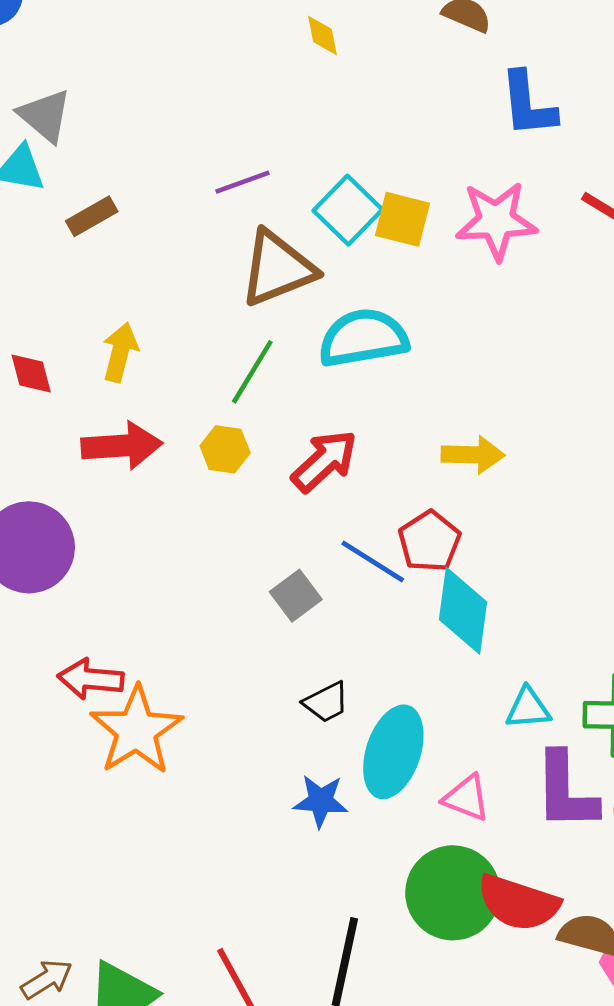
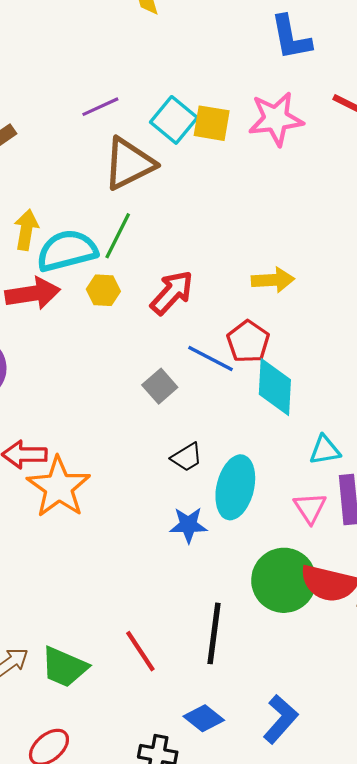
cyan semicircle: (363, 338) -> (67, 251), moved
pink triangle: (466, 798) -> (310, 508), moved, turned 40

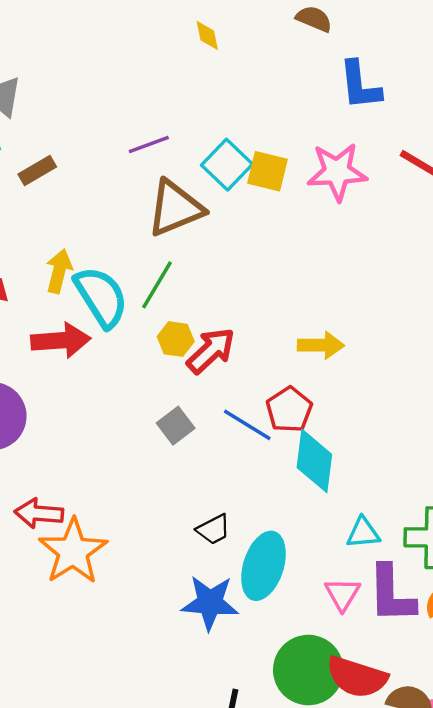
cyan semicircle: (67, 251) -> (101, 297), turned 68
yellow hexagon: (103, 290) -> (176, 339), moved
gray square: (160, 386) -> (176, 426), moved
blue star: (188, 525) -> (210, 603), size x1.4

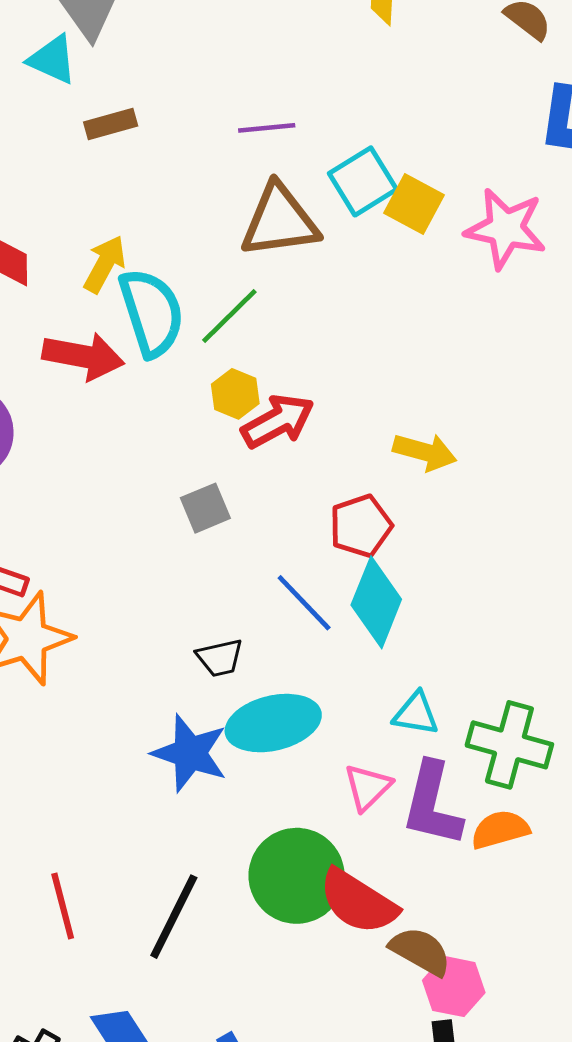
blue line: (247, 425) -> (304, 603), moved
cyan ellipse: (264, 566) -> (273, 723), turned 44

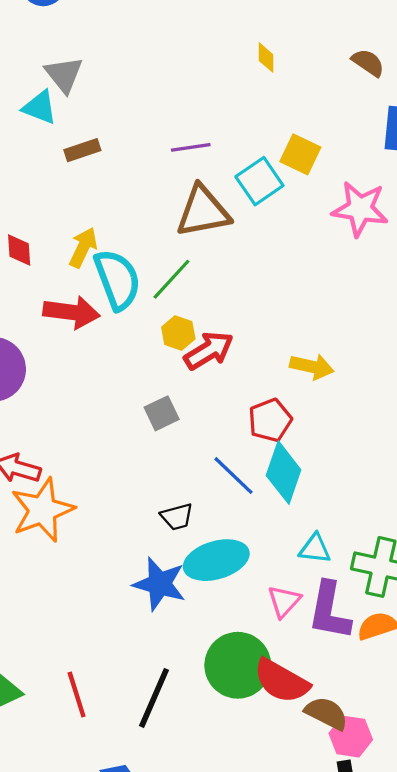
yellow square: (414, 204) -> (300, 154), moved

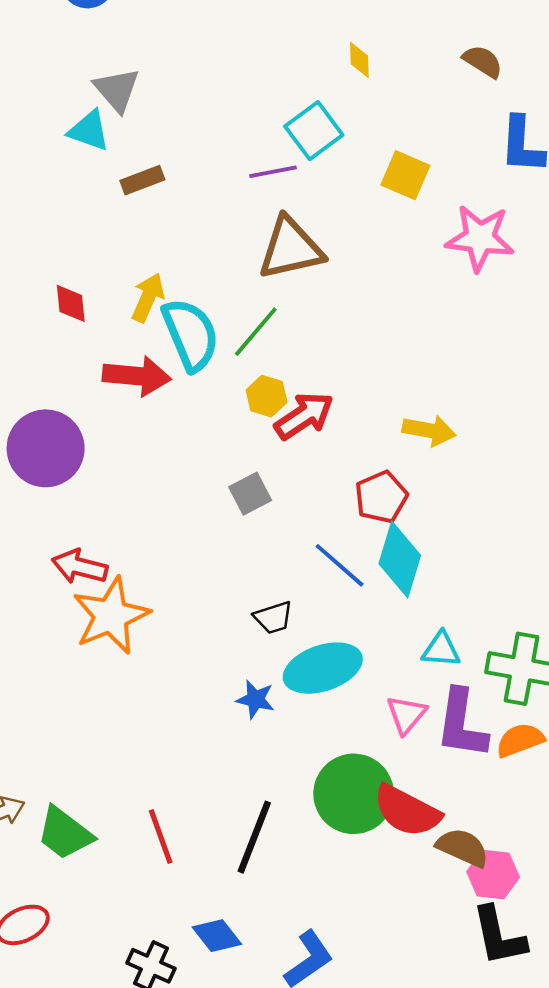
cyan square: (259, 181) -> (314, 131), moved
blue star: (159, 584) -> (255, 699), size x0.6

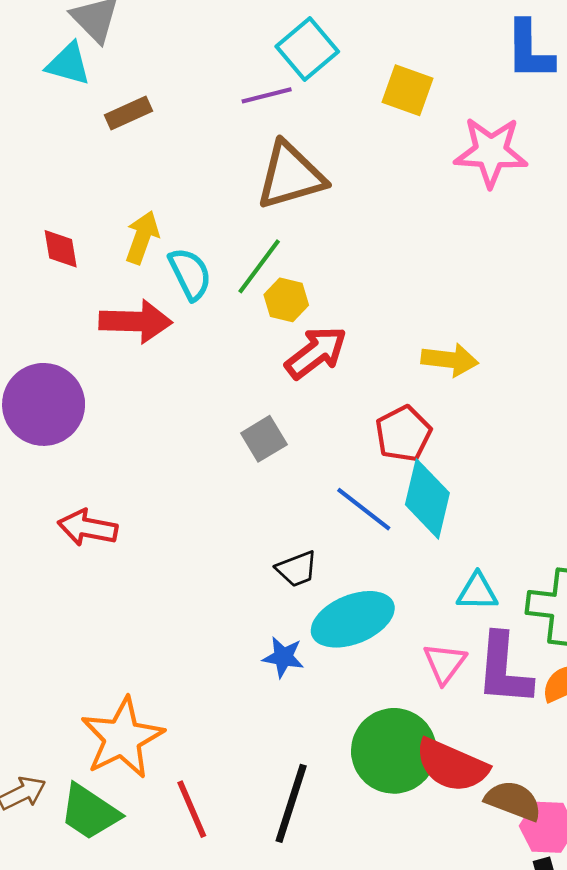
cyan semicircle: (191, 335) -> (190, 274), size x0.7
yellow hexagon: (267, 396) -> (286, 300), moved
orange star: (111, 616) -> (122, 738), moved

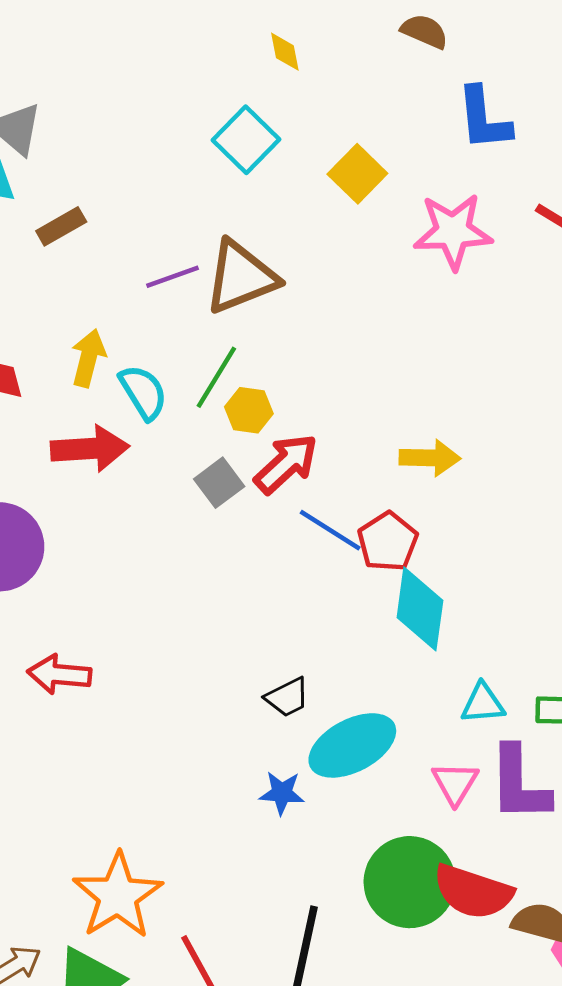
yellow square: (407, 90) -> (357, 174), turned 30
purple line: (267, 95) -> (172, 277), moved
gray square: (264, 439) -> (219, 483), moved
blue line: (364, 509) -> (330, 530), moved

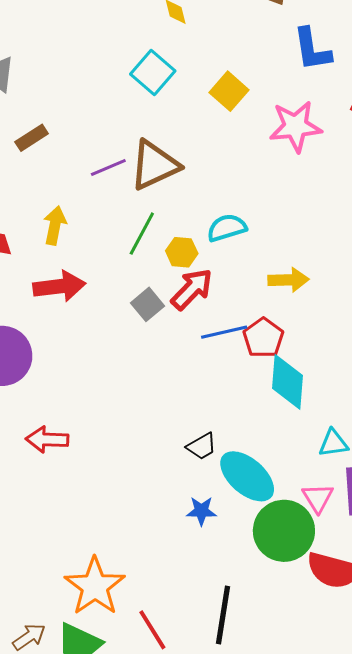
cyan semicircle: (143, 392) -> (227, 228), moved, turned -72
yellow hexagon: (249, 410) -> (182, 252), moved
blue line: (330, 530) -> (224, 332), turned -42
cyan ellipse: (352, 745) -> (247, 476), turned 72
green circle: (410, 882) -> (284, 531), moved

